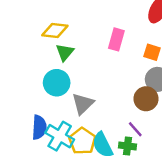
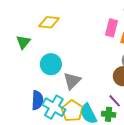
pink rectangle: (116, 39) -> (111, 28), moved
green triangle: (65, 52) -> (23, 42), moved

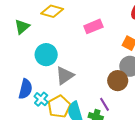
pink rectangle: (111, 28) -> (93, 26), moved, turned 42
cyan cross: (54, 107) -> (41, 99), size x0.6

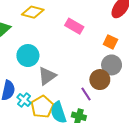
pink rectangle: (93, 26) -> (74, 26), turned 54
purple line: (104, 104) -> (86, 94), moved

